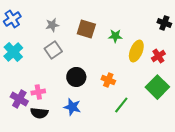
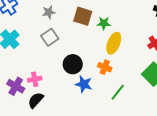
green star: (115, 36) -> (104, 23), moved
yellow ellipse: (136, 51) -> (114, 43), moved
blue star: (72, 107) -> (84, 84), moved
black semicircle: (39, 113) -> (36, 100), turned 126

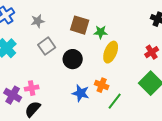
gray star: (49, 12) -> (38, 21), moved
black circle: (73, 64) -> (73, 59), moved
orange cross: (105, 67) -> (102, 85), moved

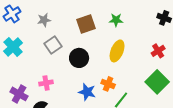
brown square: (80, 25) -> (86, 24), turned -36
green star: (101, 32) -> (116, 20), moved
pink cross: (32, 88) -> (46, 83), moved

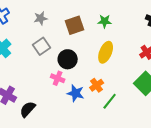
gray star: (44, 20) -> (41, 18), moved
pink cross: (46, 83) -> (58, 78), moved, turned 32
orange cross: (108, 84) -> (97, 85), turned 32

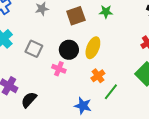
gray square: (42, 46) -> (34, 49), moved, turned -30
yellow ellipse: (106, 52) -> (93, 48), moved
blue star: (76, 93) -> (83, 106), moved

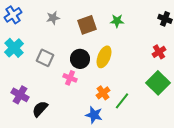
orange cross: (98, 76) -> (103, 93), moved

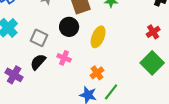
black circle: (80, 59) -> (69, 27), moved
green line: (122, 101) -> (111, 92), moved
black semicircle: (40, 109) -> (38, 62), moved

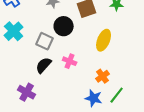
black circle: (69, 27) -> (64, 26), moved
purple cross: (14, 75) -> (27, 92), moved

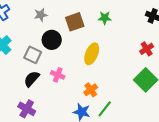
purple cross: (27, 92) -> (27, 109), moved

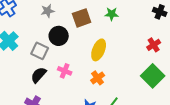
orange cross: (91, 90) -> (98, 78), moved

